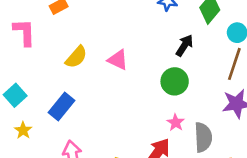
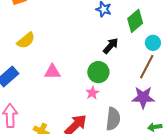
pink triangle: (118, 60) -> (52, 72), moved, turned -36
pink star: (176, 123) -> (92, 93), moved

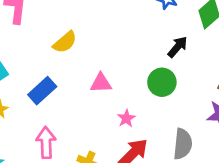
pink star: (92, 93) -> (126, 118), moved

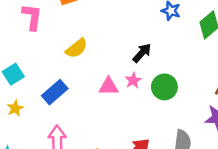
black arrow: (178, 47) -> (142, 53), moved
pink star: (126, 118) -> (133, 80), moved

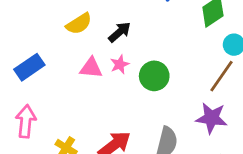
yellow semicircle: (77, 48) -> (79, 24), moved
black arrow: (142, 53) -> (120, 32), moved

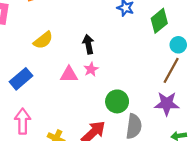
yellow semicircle: (79, 24) -> (43, 40), moved
black arrow: (120, 32) -> (88, 44), turned -54
green circle: (154, 76) -> (117, 101), moved

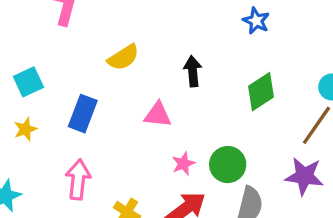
green diamond: (159, 21) -> (261, 92), moved
pink star: (91, 69) -> (183, 164), moved
blue rectangle: (21, 79) -> (83, 114), turned -35

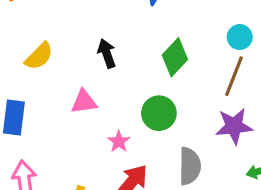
green circle: (228, 165) -> (159, 113), moved

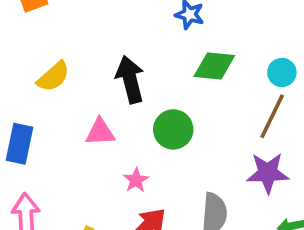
black arrow: (107, 53) -> (130, 79), size x1.4
green diamond: (175, 57) -> (214, 66), moved, turned 48
green circle: (159, 113) -> (173, 129), moved

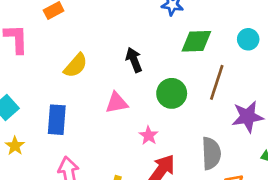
black arrow: (130, 79) -> (134, 60), size x0.7
brown line: (272, 116) -> (217, 82), moved

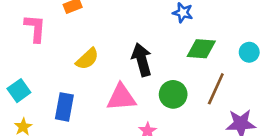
black arrow: (134, 60) -> (142, 60), size x1.4
pink triangle: (117, 103) -> (121, 97), size x1.4

